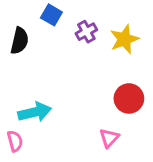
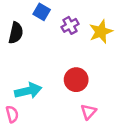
red circle: (129, 98) -> (76, 80), moved

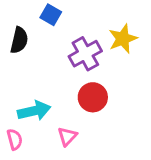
purple cross: (70, 25) -> (85, 54), moved, size x1.5
pink triangle: (88, 112) -> (67, 136), moved

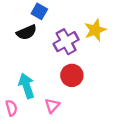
black semicircle: (19, 40) -> (27, 32), moved, turned 54
cyan arrow: (34, 111) -> (27, 86), turned -95

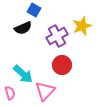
cyan arrow: (27, 86) -> (23, 74), turned 150
pink triangle: (52, 106) -> (45, 91), size x1.5

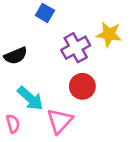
yellow star: (82, 26) -> (109, 34), turned 30
black semicircle: (23, 28) -> (16, 56), moved

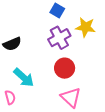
blue square: (45, 13) -> (57, 10), moved
pink triangle: (60, 121) -> (71, 97), moved, turned -30

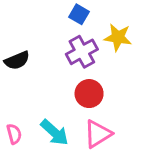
cyan arrow: (24, 77) -> (54, 132), moved
pink triangle: (71, 97) -> (98, 134), turned 45

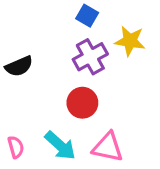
red circle: (89, 94) -> (82, 103), moved
pink triangle: (98, 134) -> (108, 147), turned 44

